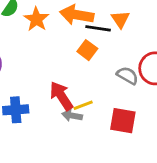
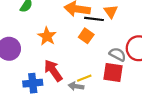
orange star: (36, 19) -> (47, 36), moved
red arrow: (61, 96) -> (53, 70), moved
red square: (123, 121) -> (113, 73), moved

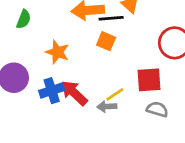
gray semicircle: (118, 54) -> (157, 109), moved
blue cross: (33, 83) -> (52, 91), moved

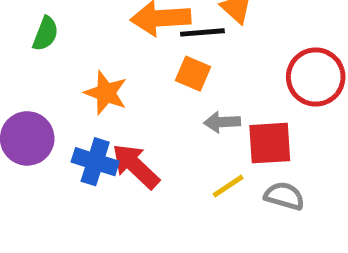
blue cross: (52, 91) -> (95, 162), turned 35
yellow line: (115, 94) -> (228, 186), moved
gray arrow: (107, 107) -> (222, 122), moved

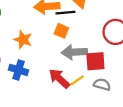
gray arrow: (222, 122) -> (74, 52), size x1.6
red arrow: (136, 166) -> (59, 78), moved

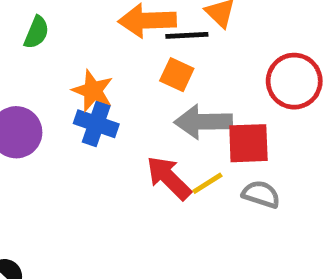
blue cross: (18, 70) -> (96, 124), moved

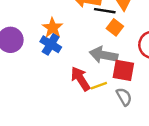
orange square: (177, 75) -> (115, 27), moved
gray semicircle: (261, 194) -> (124, 97), turned 30

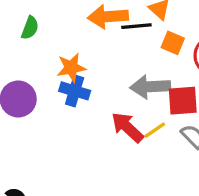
orange square: (115, 27) -> (173, 43), moved
orange star: (53, 28) -> (71, 68), turned -30

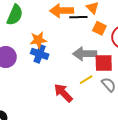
green semicircle: (30, 28) -> (15, 15), size x1.5
red arrow: (127, 127) -> (63, 93), moved

